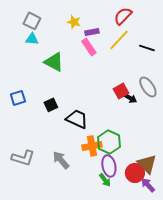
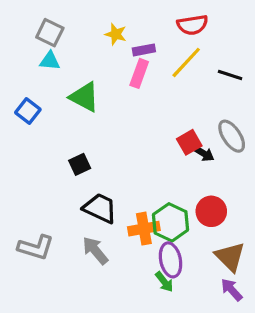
red semicircle: (123, 16) -> (192, 25), turned -144
pink rectangle: (89, 47) -> (139, 73), turned 54
blue square: (18, 98) -> (28, 111), moved, turned -35
black trapezoid: (77, 119) -> (100, 208), moved
red circle: (135, 173) -> (211, 211), moved

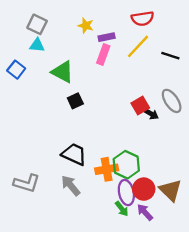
blue square: (28, 111) -> (16, 70), moved
black square: (80, 164) -> (75, 101), moved
red circle: (211, 211) -> (144, 189), moved
purple arrow: (232, 290) -> (145, 212), moved

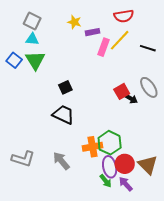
pink rectangle: (103, 55) -> (104, 47), moved
green triangle: (63, 72) -> (35, 60), moved, turned 30
black trapezoid: (74, 154) -> (63, 115), moved

